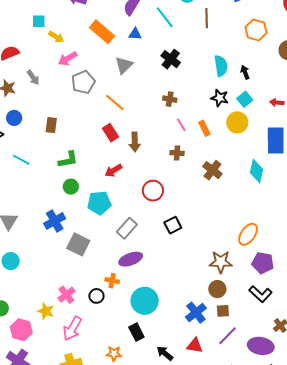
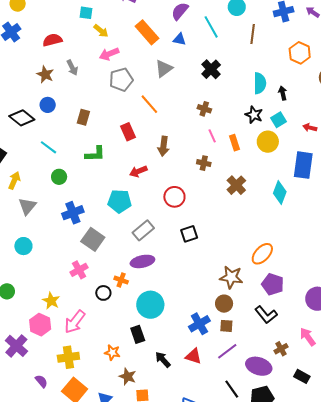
red rectangle: (111, 133) -> (128, 132), moved
green circle: (71, 187) -> (59, 177), moved
pink cross: (66, 295) -> (79, 270), moved
pink hexagon: (21, 330) -> (40, 325), moved

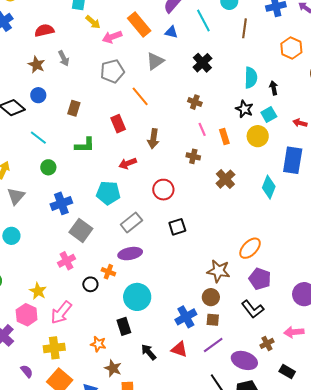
pink arrow: (109, 54) -> (112, 37), moved
pink arrow: (308, 337) -> (294, 332), turned -60

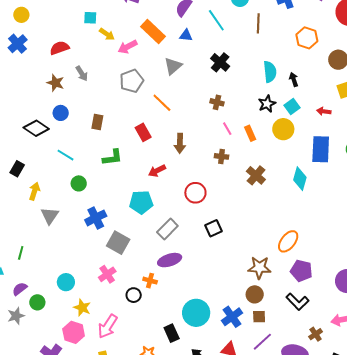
black star: (244, 109) -> (267, 104), turned 30
cyan circle: (11, 236) -> (66, 282), moved
cyan circle: (137, 297) -> (196, 313), moved

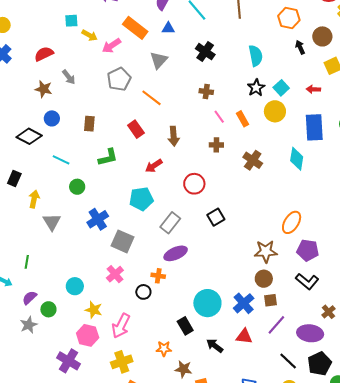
black arrow: (294, 79) -> (300, 47), moved

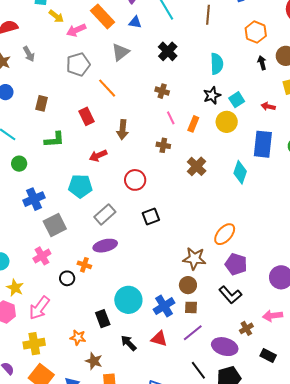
orange rectangle: (242, 119) -> (193, 124), turned 42
gray square: (122, 241) -> (55, 225), turned 30

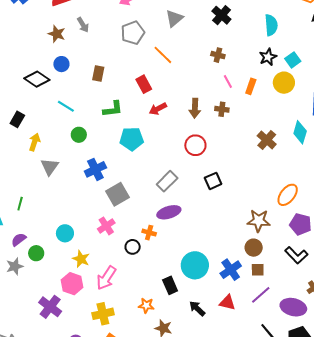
brown arrow: (123, 130) -> (195, 108), moved
red arrow: (98, 156) -> (158, 109), moved
brown cross: (197, 166) -> (267, 140), moved
cyan pentagon: (80, 186) -> (132, 139), moved

